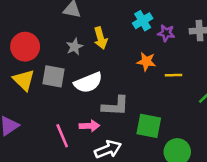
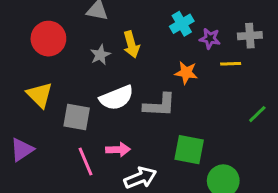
red circle: (25, 47) -> (48, 39), moved
yellow line: (174, 75) -> (231, 64), moved
gray square: (54, 76) -> (77, 117), moved
gray L-shape: (115, 106) -> (160, 105), moved

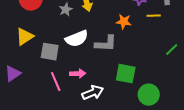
yellow triangle: (40, 95) -> (25, 37), turned 42

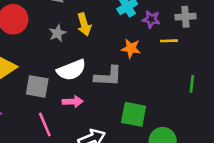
green line: (172, 50) -> (192, 84), turned -40
pink arrow: (78, 74) -> (73, 102), moved

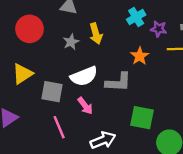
orange star: (131, 48) -> (140, 56), turned 30
pink arrow: (73, 102) -> (85, 106), turned 54

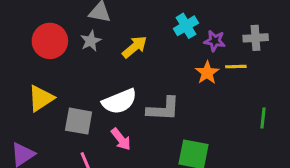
yellow arrow: (96, 34) -> (135, 47), turned -114
gray star: (71, 42) -> (91, 41), moved
orange star: (140, 56) -> (207, 73), moved

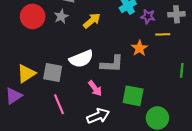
orange star: (207, 73) -> (139, 48), moved
yellow triangle: (41, 98) -> (26, 74), moved
pink arrow: (121, 139) -> (95, 88), moved

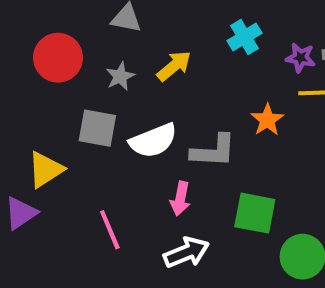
gray star: (61, 16) -> (120, 76), moved
purple star: (148, 16) -> (300, 58), moved
gray square: (53, 73) -> (97, 128), moved
pink arrow: (95, 88) -> (180, 199), turned 49

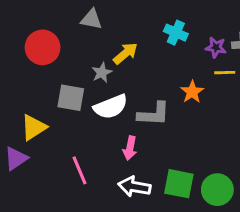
cyan cross: (245, 37) -> (176, 33), turned -35
gray star: (120, 76) -> (102, 73), moved
green square: (255, 213) -> (179, 184), moved
white arrow: (186, 252) -> (134, 187), turned -148

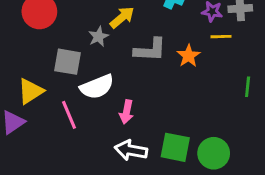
white semicircle: (111, 107) -> (97, 87), moved
gray L-shape: (154, 114) -> (150, 50), moved
pink line: (80, 170) -> (69, 115), moved

